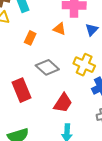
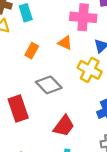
yellow cross: (84, 65) -> (90, 70), moved

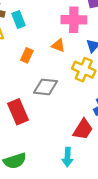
gray diamond: (49, 85) -> (46, 87), turned -35
red trapezoid: (64, 126) -> (83, 129), moved

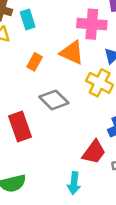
orange triangle: (58, 45) -> (72, 53), size x1.5
gray diamond: (46, 87) -> (54, 100), turned 35

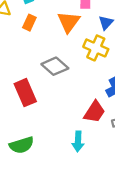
orange triangle: (72, 53) -> (69, 22), turned 45
orange rectangle: (35, 62) -> (29, 23), moved

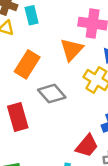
orange rectangle: (29, 23) -> (27, 64), moved, size x1.6

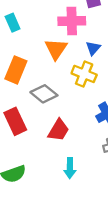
red trapezoid: (87, 146) -> (59, 130), moved

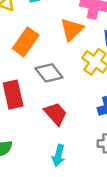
red trapezoid: (59, 130) -> (56, 114), turned -85

